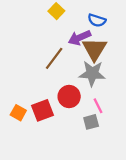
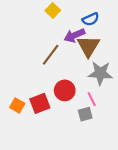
blue semicircle: (97, 20) -> (91, 19), turned -42
gray star: (92, 73) -> (100, 73), moved

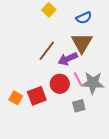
purple arrow: (74, 35) -> (68, 59), moved
gray star: (100, 73) -> (93, 83), moved
pink line: (92, 99) -> (78, 79), moved

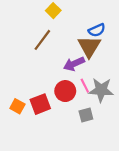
blue semicircle: (84, 18) -> (97, 30), moved
brown line: (47, 51) -> (42, 40), moved

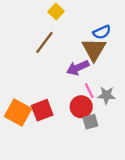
gray star: (101, 90) -> (106, 95), size x0.7
red circle: (65, 91) -> (81, 107), moved
orange square: (17, 106) -> (18, 112), size x1.6

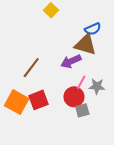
brown line: (44, 42) -> (31, 68), moved
brown triangle: (94, 49) -> (85, 45), turned -45
pink line: (89, 91) -> (81, 82), turned 56

